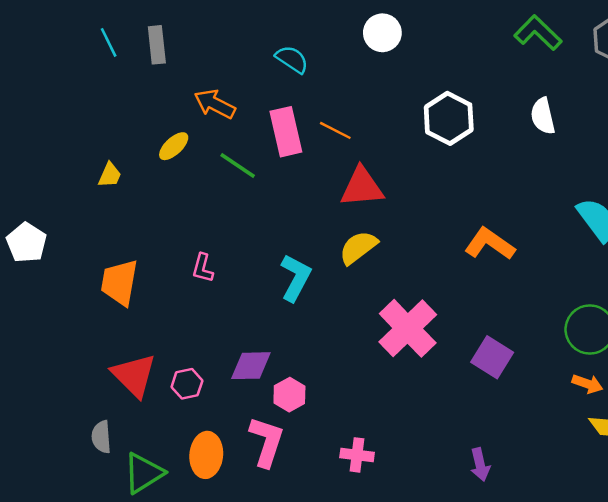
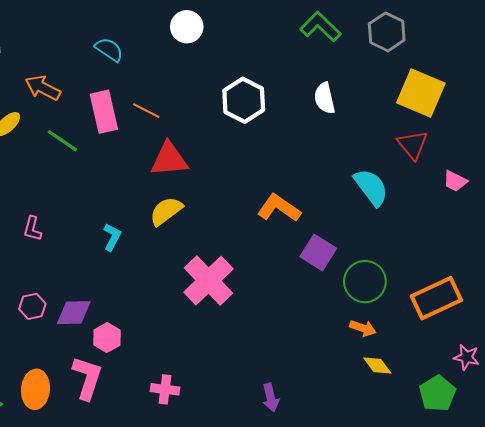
cyan L-shape: (296, 278) -> (112, 237), size x0.7
purple square: (492, 357) -> (318, 253), moved
pink hexagon: (187, 384) -> (32, 306), moved

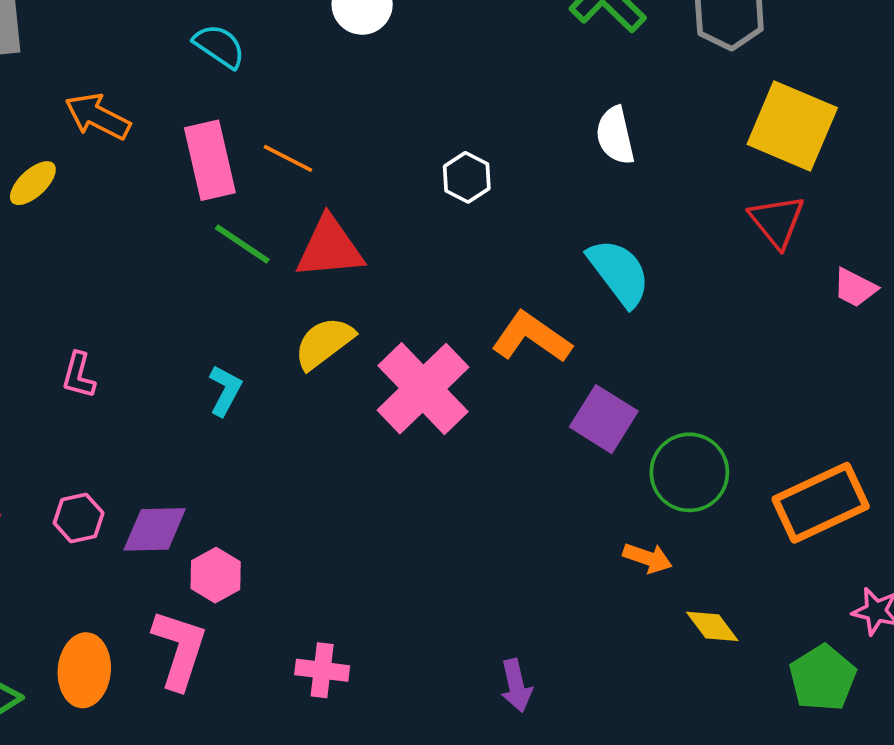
white hexagon: (244, 100) -> (467, 177), moved, size x0.6
green line: (62, 141) -> (242, 244), moved
cyan semicircle: (371, 187) -> (619, 273), moved
pink cross: (208, 281) -> (423, 389), moved
orange arrow: (363, 328) -> (648, 558), moved

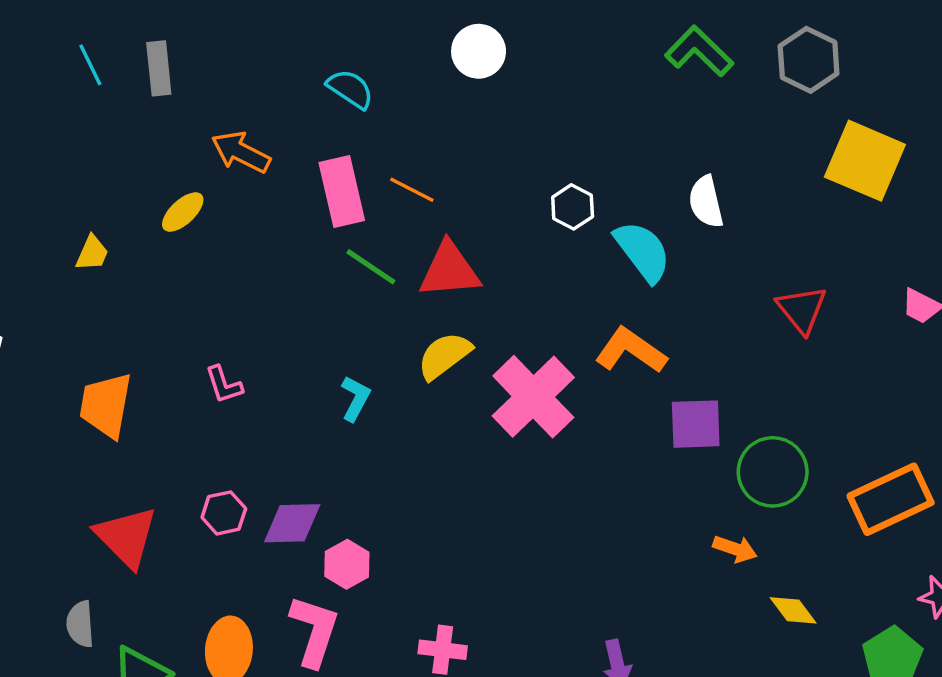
white semicircle: (615, 136) -> (706, 202), moved
red triangle: (777, 221) -> (802, 309), moved
cyan semicircle: (619, 273) -> (643, 251), moved
pink L-shape: (79, 375) -> (224, 385), turned -33
purple square: (604, 419) -> (696, 424), turned -34

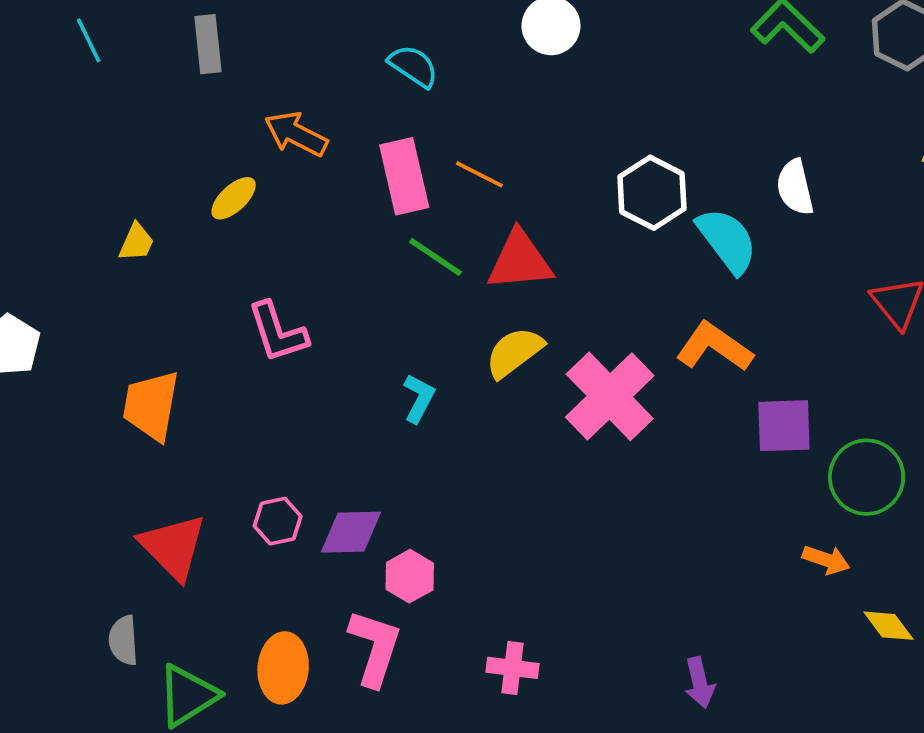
cyan line: (90, 65) -> (89, 40), moved
white hexagon: (573, 207) -> (652, 193), size x1.5
pink L-shape: (224, 385) -> (278, 332), moved, size x1.5

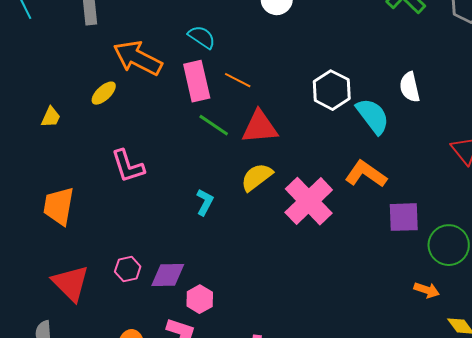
cyan semicircle: (413, 66) -> (202, 37), moved
orange arrow: (296, 134) -> (138, 58), size x1.4

